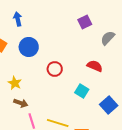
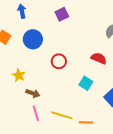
purple square: (85, 22) -> (62, 14), moved
brown arrow: (21, 103) -> (33, 93), moved

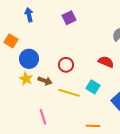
blue circle: (33, 39) -> (29, 59), moved
brown arrow: (33, 93) -> (45, 81), moved
yellow line: (62, 115) -> (69, 93), moved

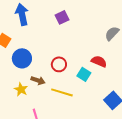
blue arrow: (29, 15) -> (22, 14), size x1.5
yellow star: (26, 79) -> (21, 89), moved
cyan square: (93, 87) -> (84, 74), moved

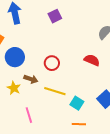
cyan square: (84, 74) -> (77, 103), moved

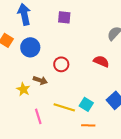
purple square: (55, 16) -> (64, 17), turned 32
blue circle: (15, 57) -> (30, 47), moved
yellow line: (55, 91) -> (64, 107), moved

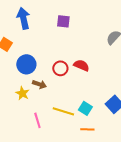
blue circle: (30, 47) -> (26, 64), moved
red semicircle: (101, 61) -> (81, 65), moved

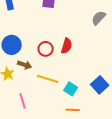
red semicircle: (81, 65) -> (67, 46), turned 84
yellow line: (63, 111) -> (48, 79), moved

